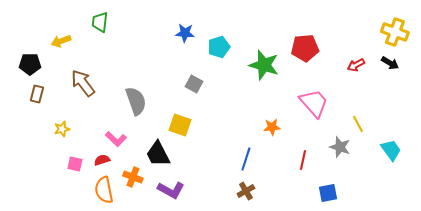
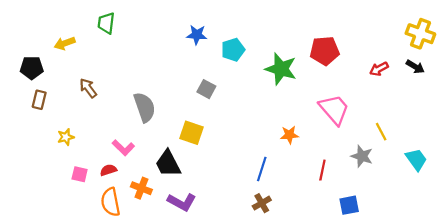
brown arrow: (83, 83) -> (88, 88), size x0.7

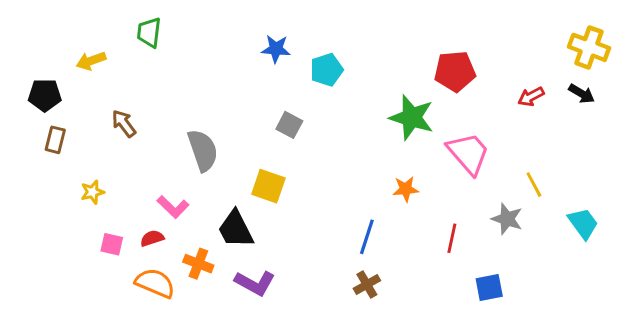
green star: (281, 69) -> (412, 117), moved
orange semicircle: (111, 202) -> (155, 283), turned 124

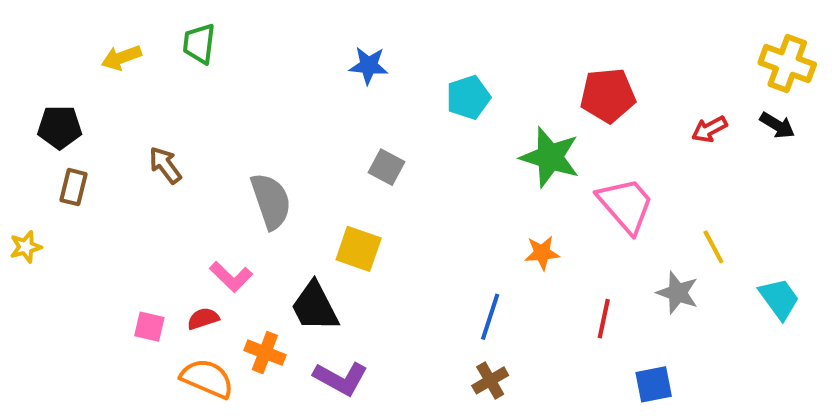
yellow arrow: (91, 61) -> (121, 58), moved
cyan pentagon: (327, 70) -> (468, 97), moved
yellow star: (92, 192) -> (26, 247), moved

